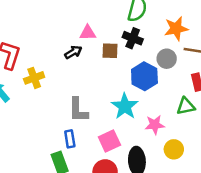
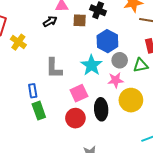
gray circle: (167, 59) -> (120, 60), moved
yellow cross: (34, 78) -> (18, 42), turned -35
blue rectangle: (70, 139) -> (33, 91), moved
yellow circle: (174, 149) -> (131, 100), size x1.5

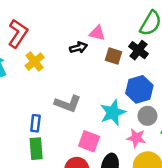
gray L-shape: (54, 68) -> (68, 104), turned -85
pink square: (79, 93) -> (89, 141), turned 30

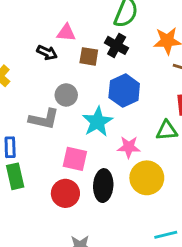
black arrow: (78, 48) -> (47, 53), turned 49
gray circle: (147, 116) -> (66, 95), moved

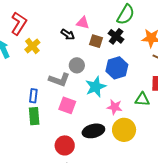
pink square: (75, 159) -> (67, 105), moved
black ellipse: (103, 186) -> (93, 131), turned 65
red circle: (65, 193) -> (65, 145), moved

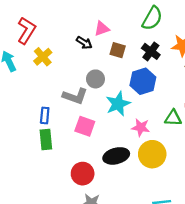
pink triangle: (83, 23) -> (102, 29), turned -32
black cross: (116, 36) -> (151, 51), moved

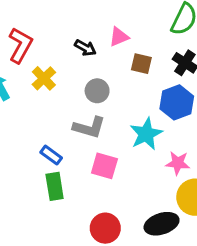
black arrow: (84, 43) -> (85, 48), moved
gray circle: (95, 79) -> (97, 91), moved
blue rectangle: (45, 115) -> (51, 155), turned -56
black ellipse: (116, 156) -> (162, 224), moved

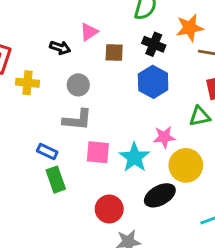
yellow cross: (44, 78) -> (27, 83), turned -30
cyan star: (146, 134) -> (134, 157), moved

